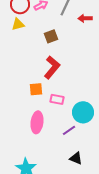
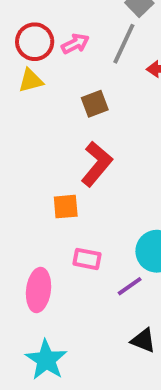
pink rectangle: (57, 99) -> (87, 259), moved
pink ellipse: (37, 122) -> (39, 290), moved

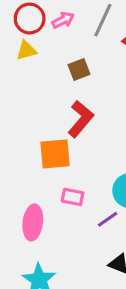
orange square: (66, 207) -> (55, 154), size x1.5

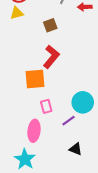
pink rectangle: (73, 197) -> (46, 106), turned 64
pink ellipse: (33, 222) -> (34, 131), moved

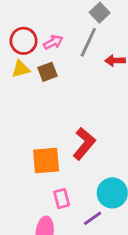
brown square: (50, 25) -> (47, 72), moved
red L-shape: (51, 57) -> (84, 144), moved

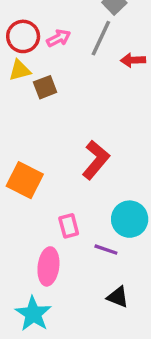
brown square: (47, 72) -> (45, 87), moved
orange square: (46, 161) -> (25, 180), moved, turned 32
purple line: (93, 218) -> (106, 250), turned 54

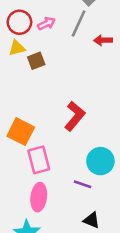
pink rectangle: (69, 226) -> (39, 160), moved, size x1.5

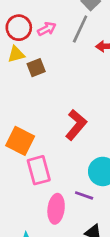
pink ellipse: (39, 197) -> (56, 209), moved

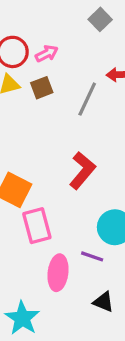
gray line: (80, 29) -> (87, 99), moved
brown square: (36, 68) -> (42, 88), moved

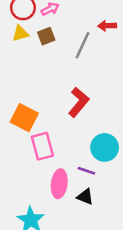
black triangle: (103, 302) -> (85, 197), moved

